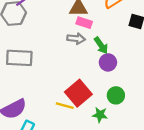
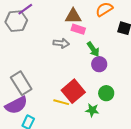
gray arrow: (76, 39) -> (61, 43), moved
gray rectangle: (19, 58) -> (21, 83), moved, turned 55

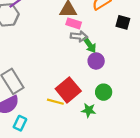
gray arrow: (61, 43) -> (79, 36), moved

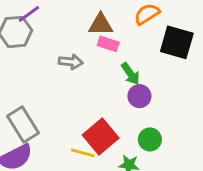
black square: (123, 22) -> (177, 42), size x1.6
gray arrow: (79, 36) -> (71, 62), moved

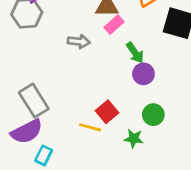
pink rectangle: (108, 44) -> (114, 25), turned -60
red square: (101, 136) -> (107, 112), size x0.7

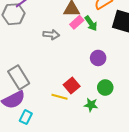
green arrow: (135, 53) -> (91, 23), moved

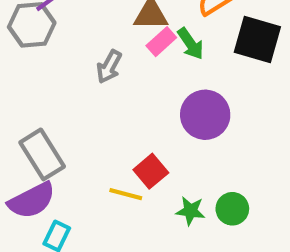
gray arrow: (51, 35) -> (109, 67), turned 112
purple circle: (98, 58) -> (205, 115), size x1.5
green circle: (105, 88) -> (232, 209), moved

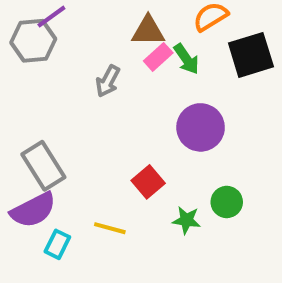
black square: (257, 40) -> (251, 55), turned -33
yellow line: (126, 194) -> (110, 228), moved
green circle: (232, 209) -> (227, 202), moved

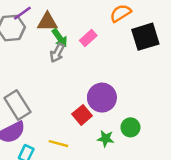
brown triangle: (148, 31) -> (47, 22), moved
green arrow: (186, 59) -> (60, 38), moved
purple circle: (201, 127) -> (102, 98), moved

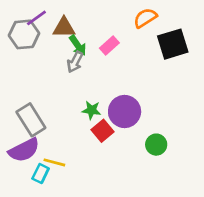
green star: (106, 139) -> (91, 110), moved
yellow line: (58, 144) -> (54, 162), moved

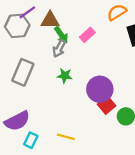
green star: (91, 110) -> (65, 76), moved
gray rectangle: (31, 120) -> (23, 72), moved, turned 55
red square: (102, 131) -> (107, 105), moved
yellow line: (54, 162) -> (66, 137), moved

